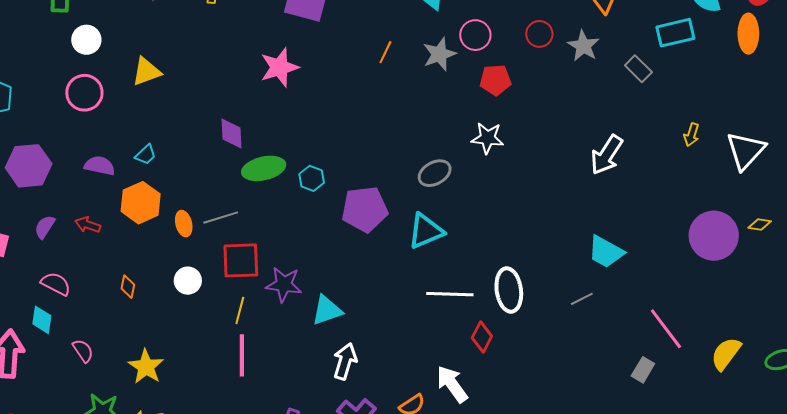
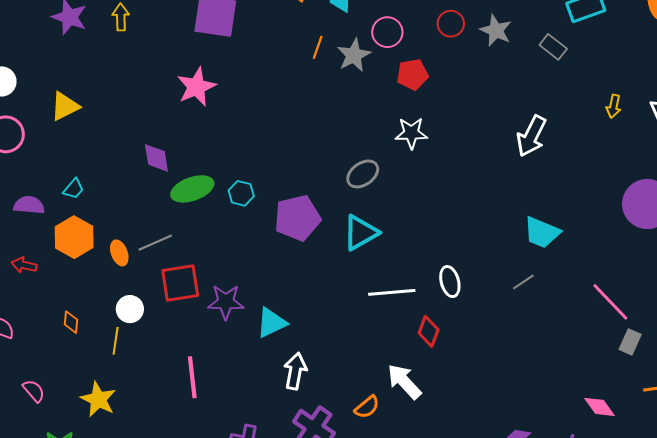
orange line: (385, 52) -> (318, 47), moved
white ellipse: (509, 290) -> (450, 282), size x0.7
yellow line: (240, 310) -> (116, 341), moved
gray rectangle: (643, 370) -> (630, 342), moved

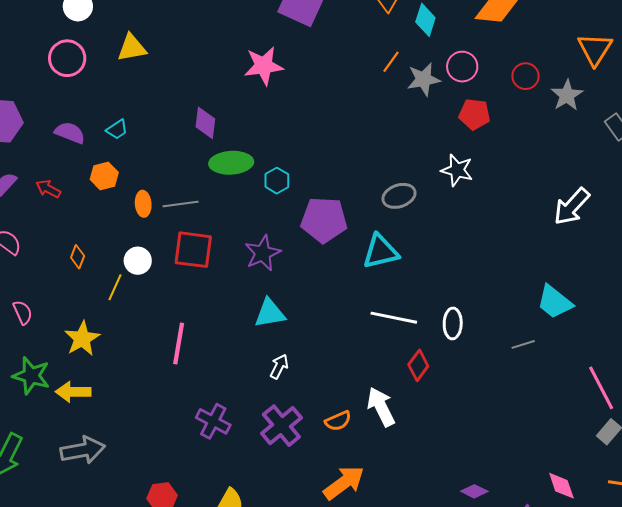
orange hexagon: (74, 237) -> (104, 176), size x0.7
purple star: (226, 302) -> (263, 253), moved, turned 30
white arrow: (295, 371) -> (279, 366), size x0.7

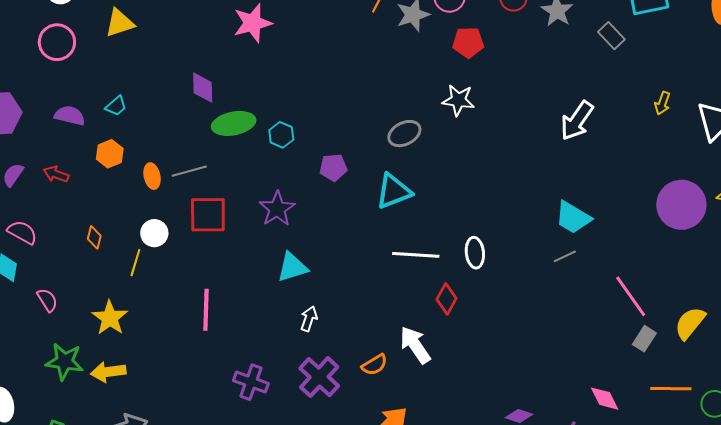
purple pentagon: (324, 220) -> (333, 167), size x0.6
gray line: (523, 344) -> (565, 256), moved

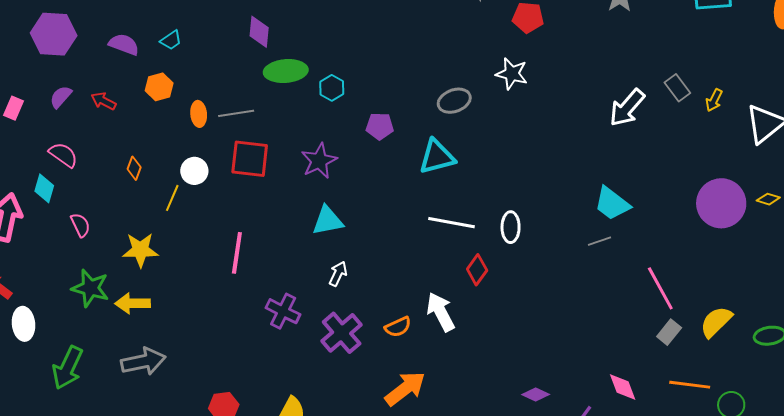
gray rectangle: (611, 36) -> (677, 88), moved
yellow star: (110, 318) -> (140, 250), turned 30
purple cross: (251, 382) -> (283, 311), moved

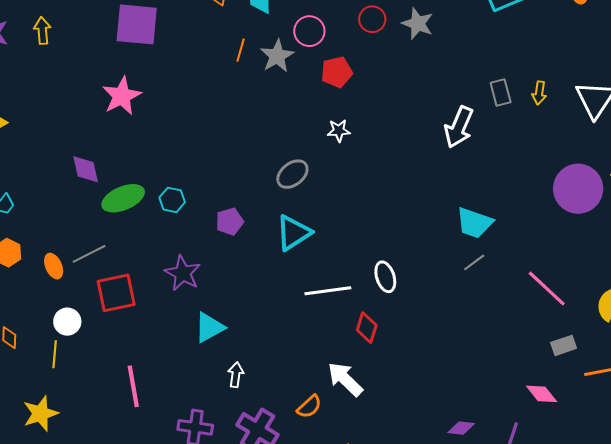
white star: (512, 74) -> (339, 131), size x0.7
gray rectangle: (677, 88) -> (501, 92), turned 40
gray rectangle: (669, 332) -> (564, 345), moved, turned 50

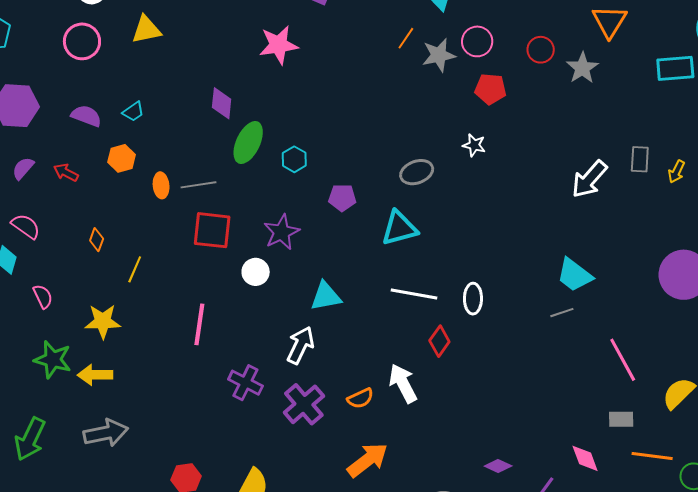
green ellipse: (123, 198) -> (248, 142), turned -60
white circle: (67, 322) -> (256, 272), moved
cyan triangle: (209, 327) -> (326, 296), moved
white arrow: (236, 375) -> (300, 345), size x1.5

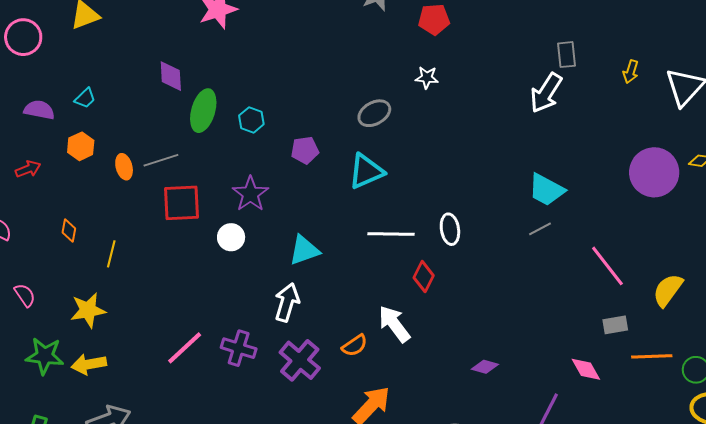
gray rectangle: (640, 159) -> (567, 55), moved
red arrow: (66, 172) -> (28, 169), turned 140
pink line: (199, 324) -> (185, 348), moved, turned 48
purple diamond: (498, 466) -> (485, 367), moved

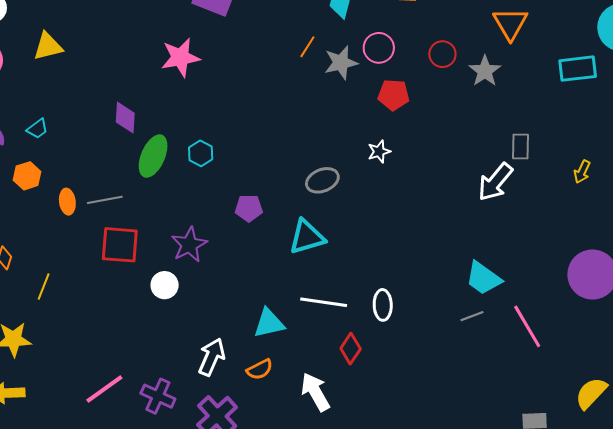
white star: (427, 77) -> (379, 152), turned -30
cyan hexagon: (251, 120) -> (201, 153), moved
cyan triangle: (304, 250) -> (269, 323), moved
pink line: (607, 266) -> (527, 326), moved
orange semicircle: (355, 346) -> (260, 369), moved

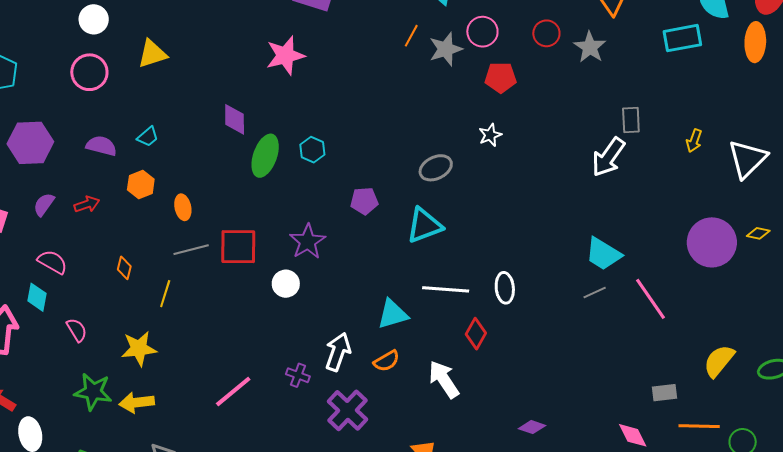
gray line: (105, 200) -> (191, 250), moved
purple cross: (158, 396) -> (298, 375), moved, size x0.7

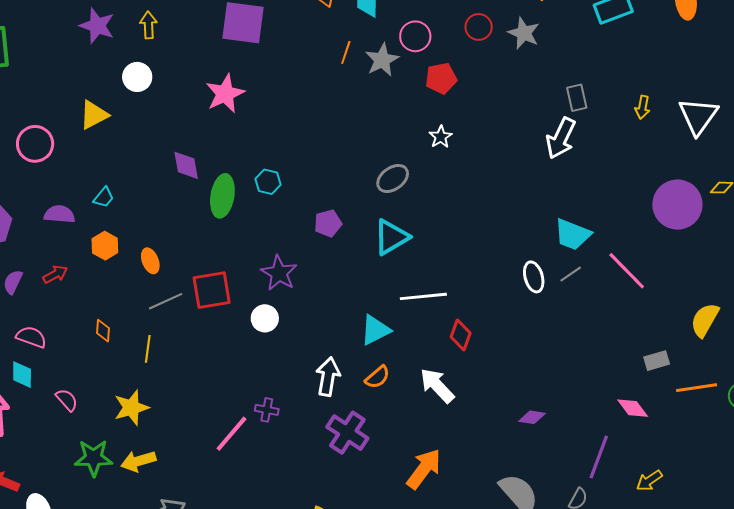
white circle: (94, 19) -> (137, 77), moved
white ellipse: (505, 288) -> (534, 277), moved
purple cross: (298, 375) -> (267, 410), moved

